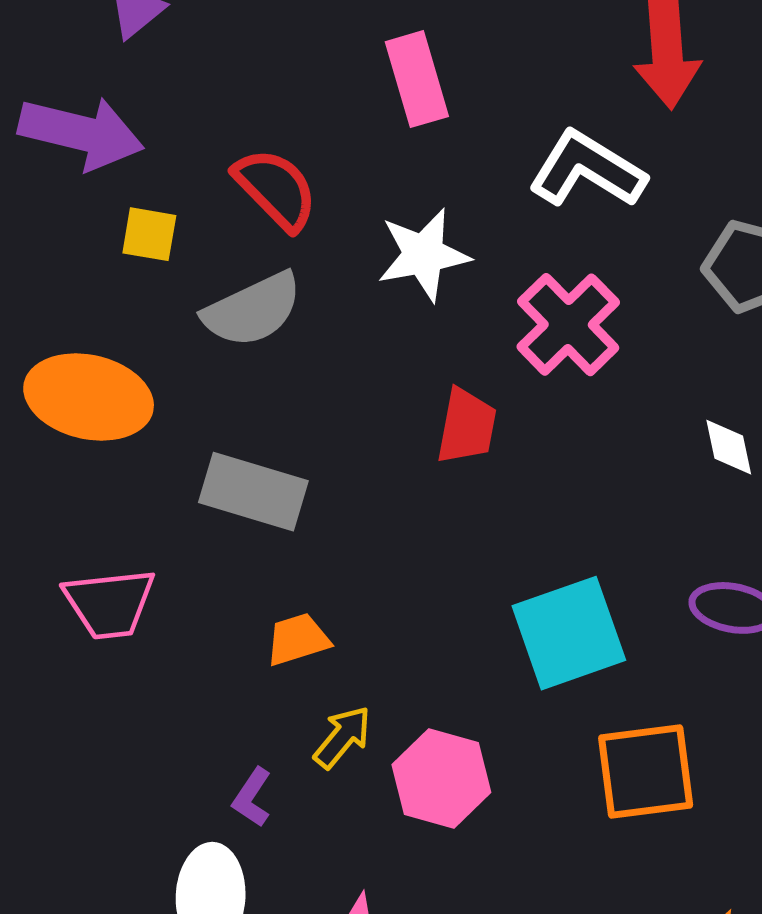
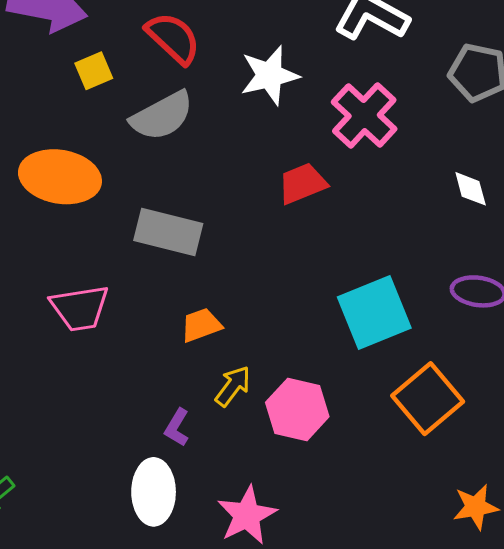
yellow square: (149, 234) -> (94, 71), turned -30
red trapezoid: (467, 426) -> (302, 184), turned -120
orange square: (646, 772) -> (428, 399), turned -30

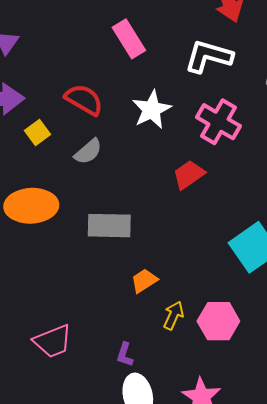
gray semicircle: (162, 116) -> (88, 152), size x0.7
pink trapezoid: (80, 308) -> (53, 341), moved
purple L-shape: (177, 427) -> (125, 355), moved

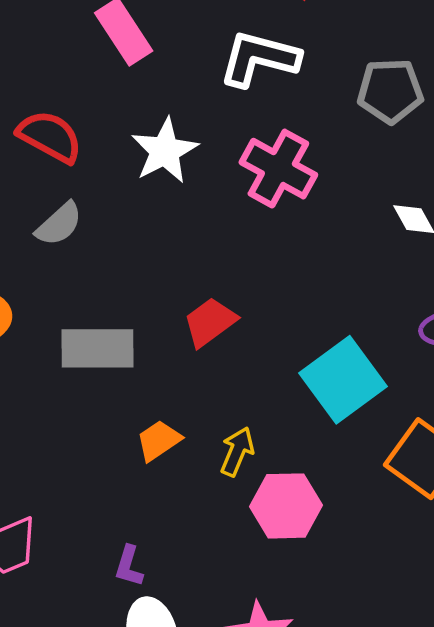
red trapezoid: (189, 175) -> (210, 322), moved
yellow arrow: (173, 315) -> (237, 451), moved

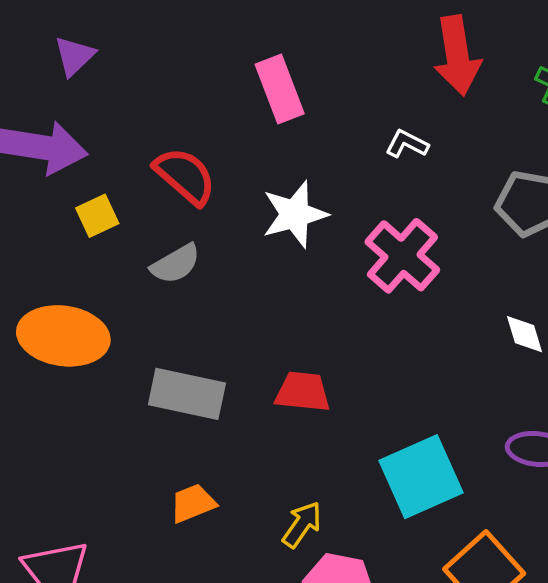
white L-shape: (259, 59) -> (407, 144), size x0.5
red trapezoid: (210, 322) -> (303, 392), turned 30
orange trapezoid: (159, 441) -> (193, 503), moved

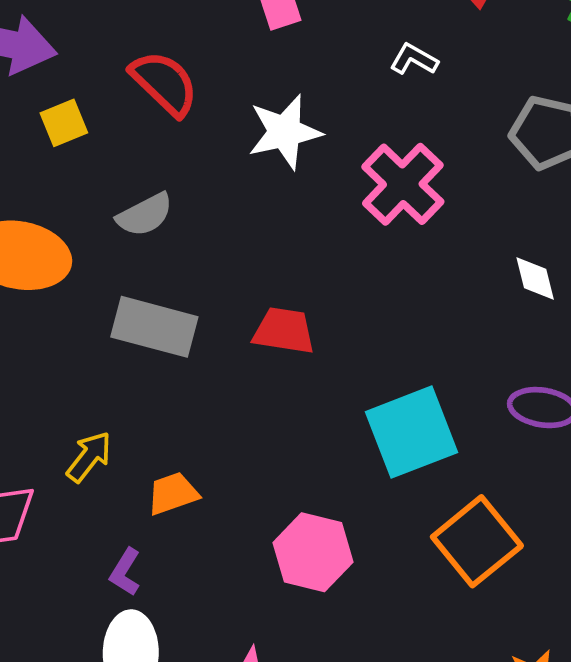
gray semicircle: (176, 264) -> (145, 215), moved
orange trapezoid: (193, 503) -> (173, 494), moved
yellow arrow: (302, 524) -> (89, 457), moved

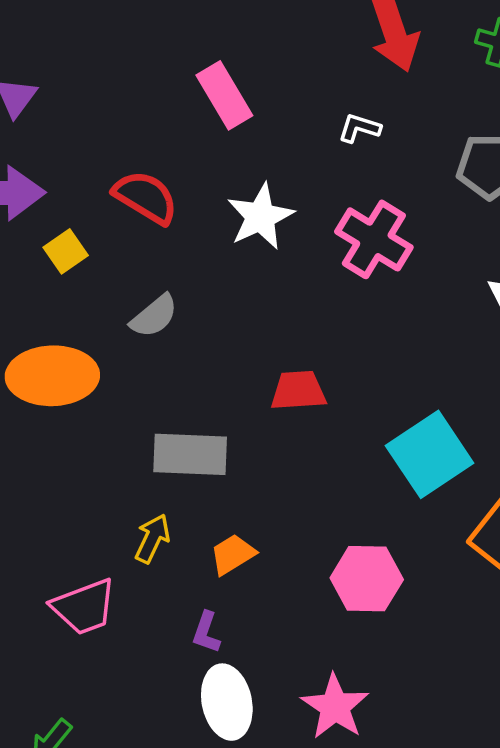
gray rectangle: (154, 327) -> (190, 454), moved

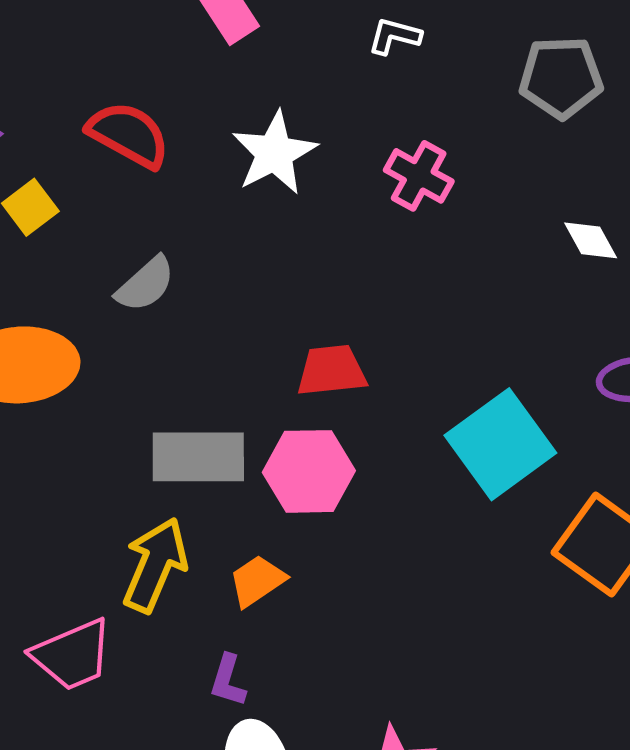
pink cross: (374, 239) -> (419, 176), size x0.7
yellow arrow: (152, 539) -> (155, 565), size x1.5
pink hexagon: (367, 579) -> (309, 471), moved

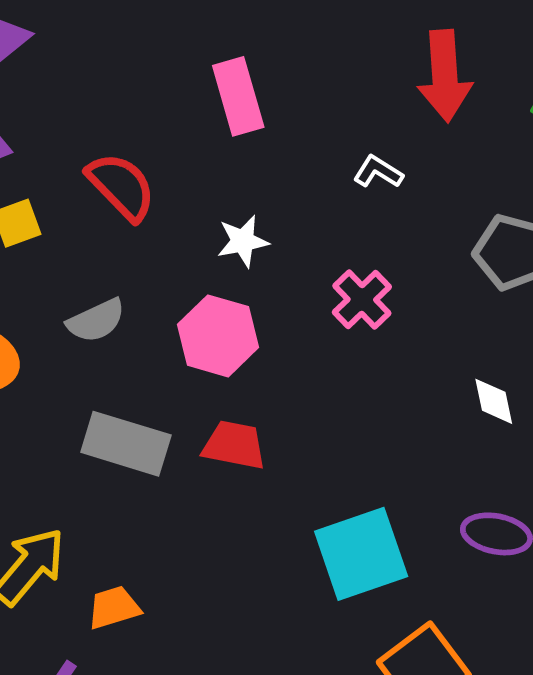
white star: (274, 153) -> (243, 241), size x0.7
gray rectangle: (198, 457) -> (126, 444), moved
pink hexagon: (309, 471) -> (218, 336), moved

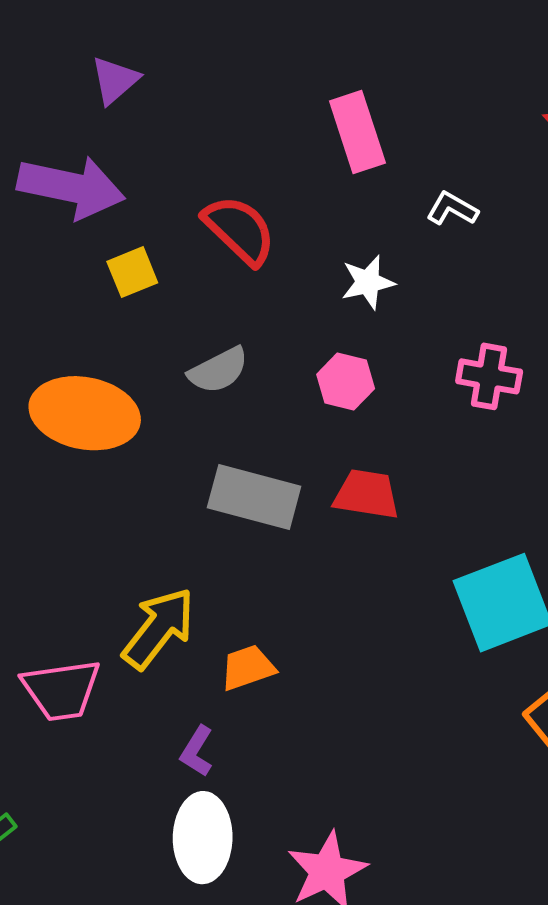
white L-shape: (378, 172) -> (452, 209), moved
pink cross: (362, 300) -> (489, 376), moved, turned -34
pink hexagon: (218, 336) -> (346, 382), size x0.7

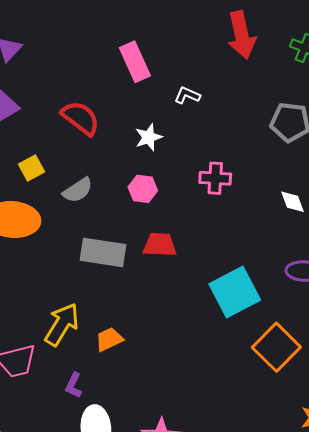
yellow square: (132, 272) -> (32, 168), moved
purple L-shape: (197, 751) -> (74, 385), moved

